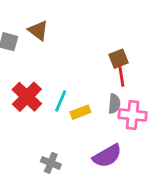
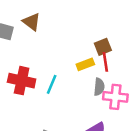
red cross: (27, 97) -> (22, 81), turned -32
yellow rectangle: (80, 112) -> (85, 64), moved

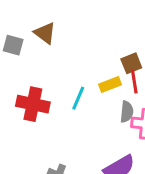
cyan line: (52, 84) -> (78, 98), moved

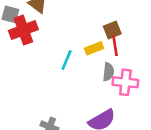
red cross: (33, 104) -> (23, 30), moved, turned -32

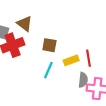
brown square: (112, 30) -> (49, 45), moved, turned 32

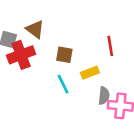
red line: (88, 58) -> (110, 46), moved
cyan line: (48, 70) -> (63, 84), turned -49

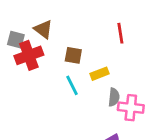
red line: (110, 46) -> (120, 33), moved

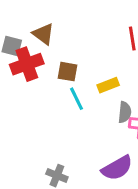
brown square: (73, 55) -> (67, 72), moved

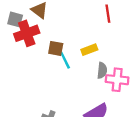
brown square: (67, 72) -> (56, 48), moved

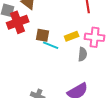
cyan line: (65, 60) -> (51, 45), turned -42
pink cross: (117, 80) -> (95, 37), moved

